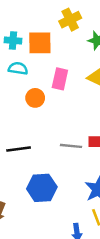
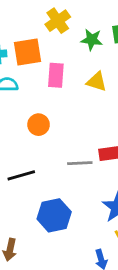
pink rectangle: (60, 79) -> (56, 75), moved
orange circle: (35, 98) -> (39, 125), moved

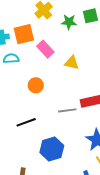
pink rectangle: (56, 75) -> (45, 49), turned -42
yellow triangle: (97, 82) -> (72, 63), moved

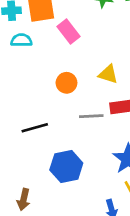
yellow triangle: (72, 63) -> (108, 74), moved
orange circle: (36, 85) -> (66, 83), moved

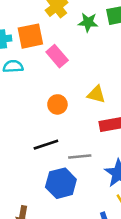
gray line: (91, 116) -> (80, 157), moved
black line: (35, 128) -> (46, 145), moved

